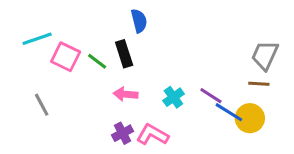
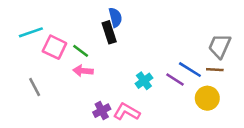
black rectangle: (124, 54) -> (109, 32), moved
pink arrow: (126, 94) -> (83, 71), moved
blue line: (229, 112) -> (190, 70), moved

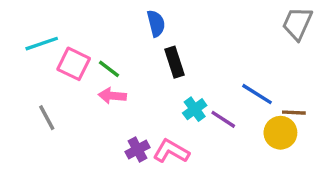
black rectangle: (109, 32) -> (175, 62), moved
gray trapezoid: (220, 46) -> (297, 23), moved
brown line: (215, 70) -> (294, 113), moved
purple line: (175, 80) -> (223, 119), moved

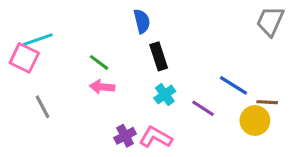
pink square: (74, 64) -> (24, 58), moved
cyan cross: (195, 109) -> (165, 95), moved

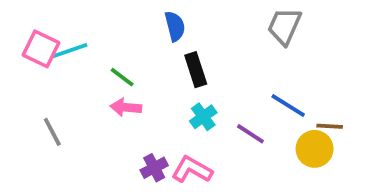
gray trapezoid: (270, 21) -> (284, 26), moved
cyan line: (38, 40) -> (69, 51), moved
pink square: (24, 58) -> (41, 49), moved

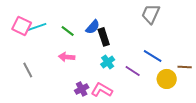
blue semicircle: (175, 26) -> (93, 27), moved, turned 56
green line: (122, 77) -> (68, 31), moved
brown line: (330, 126) -> (185, 67), moved

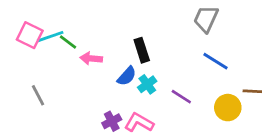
blue semicircle: (93, 27) -> (127, 76), moved
green line: (68, 31) -> (68, 42), moved
blue line: (153, 56) -> (215, 61), moved
pink arrow: (67, 57) -> (91, 58), moved

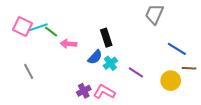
blue line: (215, 61) -> (177, 49), moved

